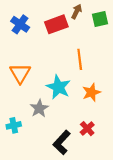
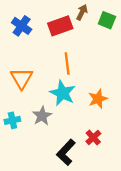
green square: (100, 19) -> (107, 20), turned 35
orange line: (80, 59) -> (67, 63), moved
cyan cross: (14, 125) -> (12, 120), moved

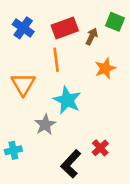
brown arrow: (82, 12) -> (92, 36), moved
orange line: (67, 63) -> (56, 60), moved
orange star: (98, 99) -> (105, 68), moved
cyan cross: (12, 120) -> (13, 150), moved

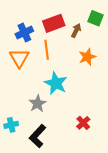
blue cross: (23, 28) -> (24, 32), moved, turned 30
orange triangle: (23, 84) -> (19, 58), moved
black L-shape: (71, 164) -> (38, 136), moved

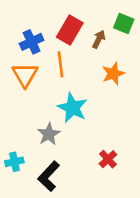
red rectangle: (54, 23) -> (70, 30), turned -40

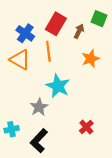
blue cross: (32, 42) -> (25, 33), turned -30
orange triangle: (25, 75) -> (20, 60), turned -30

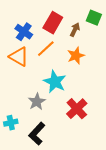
orange line: (48, 51) -> (46, 49), turned 54
orange star: (91, 59) -> (76, 56), moved
red cross: (86, 127) -> (77, 109), moved, size x1.5

